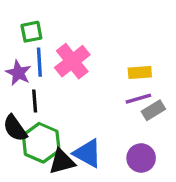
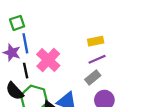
pink cross: (72, 61) -> (48, 60), moved
gray rectangle: (153, 110) -> (93, 78), moved

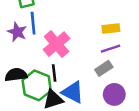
black line: (26, 71) -> (54, 73), moved
black semicircle: (15, 91) -> (16, 75), turned 120

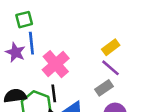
yellow rectangle: (111, 28) -> (111, 47), turned -30
purple line: (111, 49) -> (111, 68), turned 60

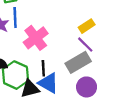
gray rectangle: (104, 88) -> (78, 62), size x1.5
black line: (54, 93) -> (43, 68), moved

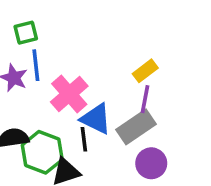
purple line: (85, 45) -> (145, 99), turned 60
blue triangle: (48, 83) -> (96, 119), moved

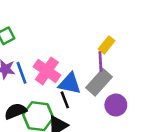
blue line: (36, 65) -> (22, 73), moved
yellow rectangle: (145, 71) -> (107, 45), moved

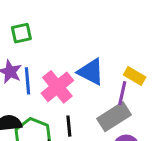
yellow rectangle: (107, 45) -> (135, 76), turned 66
blue triangle: (70, 84) -> (91, 72), moved

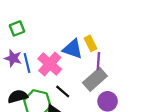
yellow rectangle: (135, 76) -> (90, 43), moved, turned 42
black line: (69, 126) -> (63, 92), turned -35

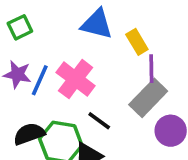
blue triangle: (73, 49) -> (97, 24), moved
blue line: (27, 63) -> (40, 80), turned 42

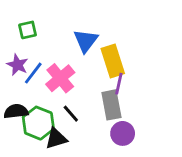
blue triangle: (97, 24) -> (86, 41), turned 40
yellow rectangle: (137, 42) -> (113, 61), size x1.6
gray rectangle: (148, 98) -> (111, 105), turned -68

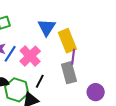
black line: (71, 114) -> (40, 81), turned 72
purple circle: (123, 133) -> (96, 92), moved

